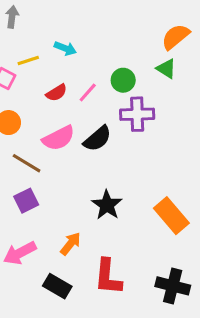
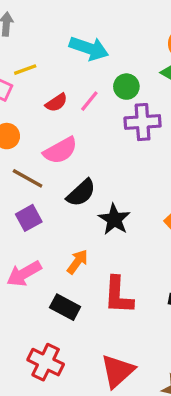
cyan arrow: (65, 48) -> (89, 48), moved, size x1.6
black semicircle: (97, 139) -> (81, 193), moved

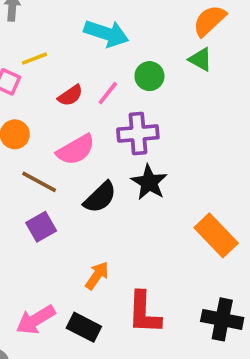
purple cross: (143, 122) -> (138, 133), moved
black star: (114, 219) -> (149, 182), moved
pink arrow: (24, 274) -> (36, 320), moved

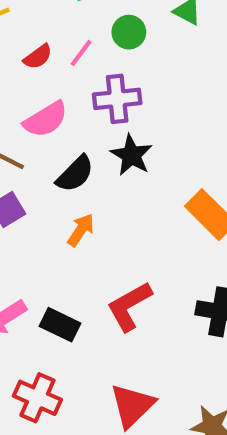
orange arrow: (97, 276) -> (81, 230), moved
red L-shape: (144, 313) -> (129, 306), turned 60

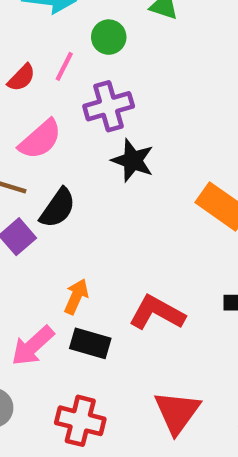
black semicircle: (75, 174) -> (58, 208), moved
orange arrow: (81, 230) -> (76, 297), moved
red L-shape: (129, 306) -> (157, 313), turned 68

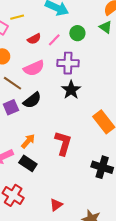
red L-shape: (157, 313) -> (63, 143), moved, turned 60
red triangle: (177, 412) -> (56, 205), size x0.6

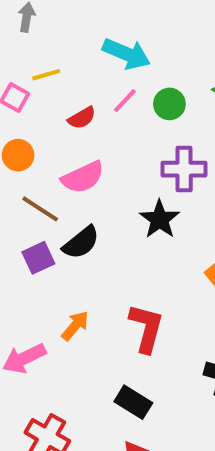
pink line: (54, 40) -> (125, 101), moved
purple cross: (68, 63) -> (184, 169), moved
black rectangle: (28, 163) -> (133, 402), moved

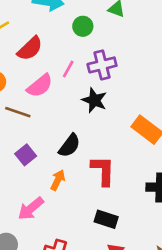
pink line: (125, 101) -> (68, 69), moved
red semicircle: (82, 118) -> (30, 49), size x1.5
black semicircle: (81, 243) -> (69, 146), moved
purple square: (38, 258) -> (26, 155), moved

